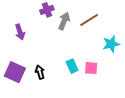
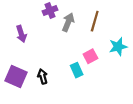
brown line: (89, 20) -> (95, 21), turned -42
pink square: (91, 68) -> (90, 56), moved, turned -32

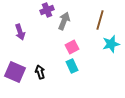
brown line: (95, 21) -> (100, 20), moved
pink square: (90, 56) -> (72, 47), moved

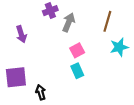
purple square: (15, 72) -> (16, 77), turned -30
black arrow: (40, 72) -> (41, 92), moved

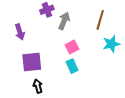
purple square: (16, 77) -> (32, 62), moved

